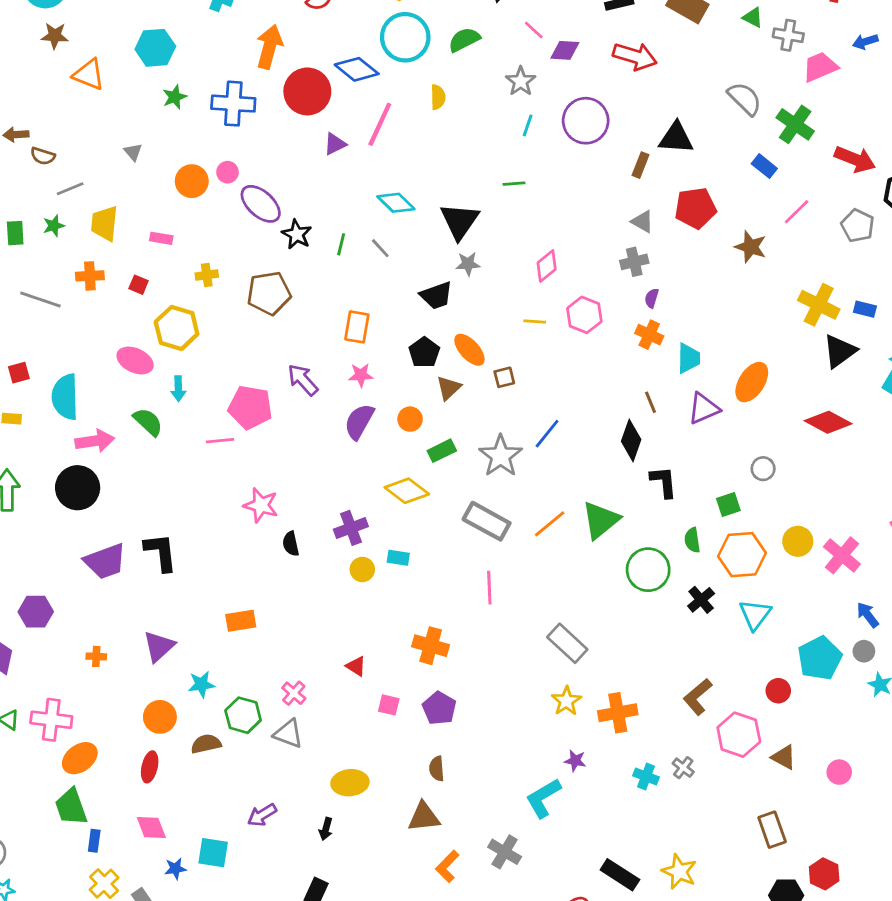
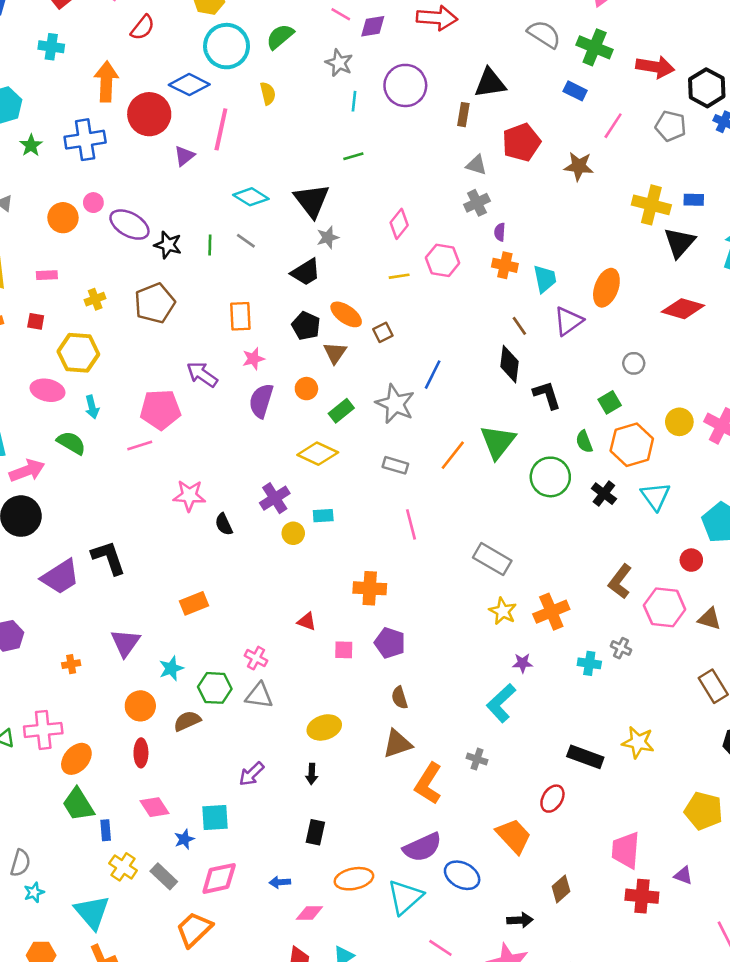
gray rectangle: (487, 521) -> (395, 465), size x0.6
gray cross: (505, 852) -> (477, 759), size x0.7
orange L-shape: (447, 866) -> (428, 784), size x1.4

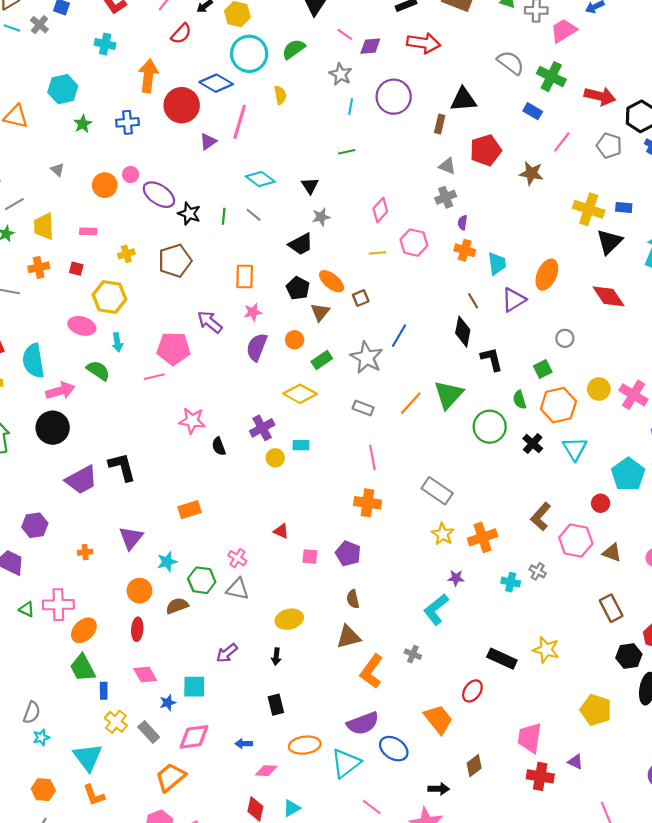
blue cross: (85, 140) -> (127, 122), size x0.7
black triangle: (312, 201) -> (310, 186), size x0.6
red diamond: (683, 309) -> (608, 296), turned 36
orange cross: (370, 588) -> (368, 503), moved
black rectangle: (315, 832) -> (276, 705), turned -30

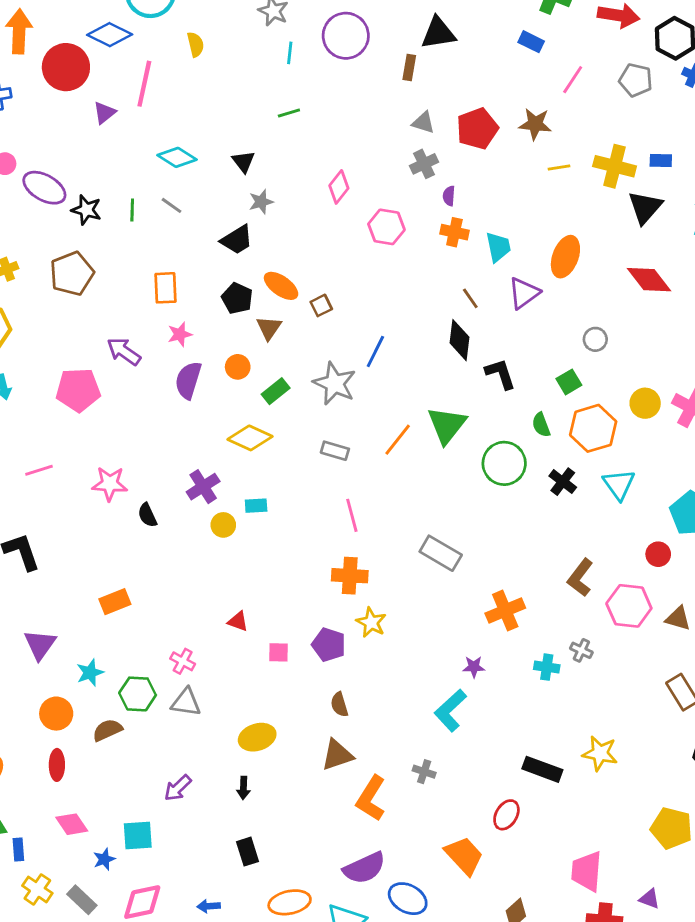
red pentagon: (486, 150) -> (477, 129), moved
yellow line: (377, 253) -> (559, 168), moved
pink line: (154, 377) -> (39, 470), moved
yellow star: (443, 534) -> (371, 622), moved

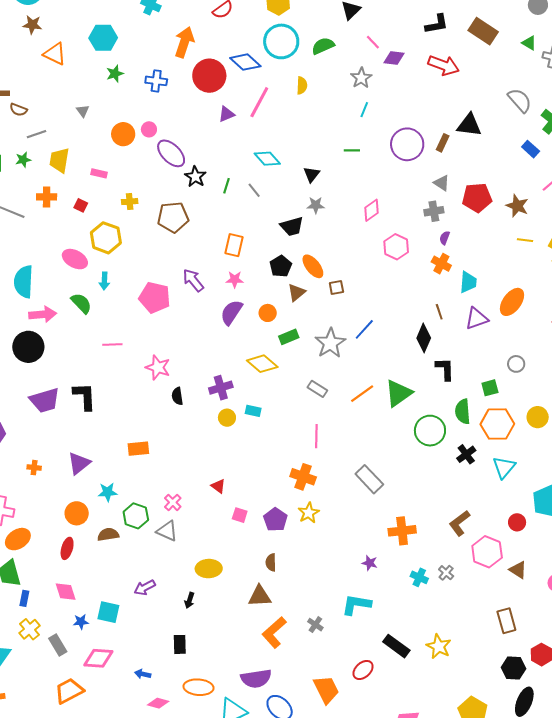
purple circle: (346, 36) -> (407, 144), moved
green semicircle: (541, 425) -> (463, 412), size x1.4
cyan L-shape: (450, 710) -> (356, 605), moved, turned 36

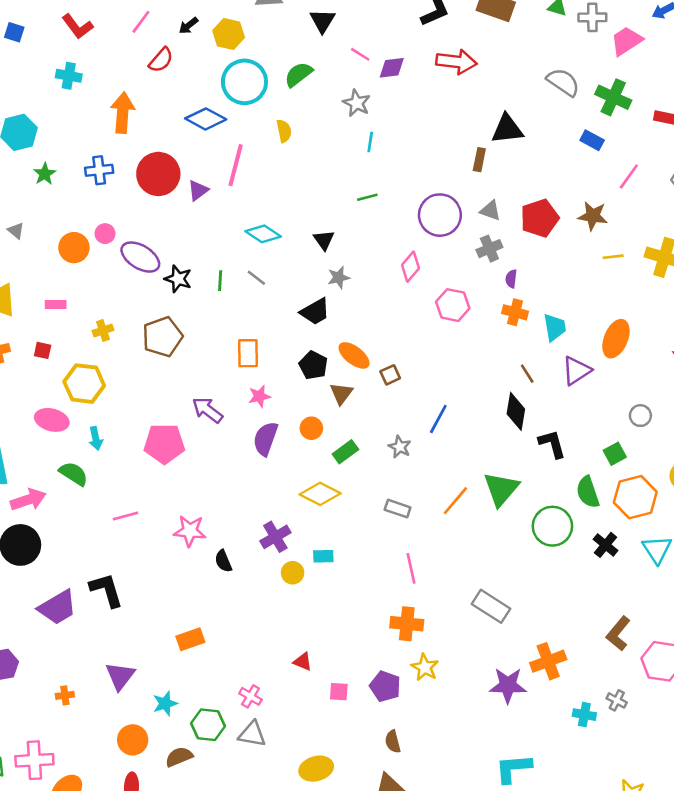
red circle: (209, 76) -> (158, 174), moved
purple circle: (407, 144) -> (440, 215), moved
gray star: (330, 343) -> (400, 447), size x0.6
purple star: (370, 563) -> (508, 685), moved, size x1.8

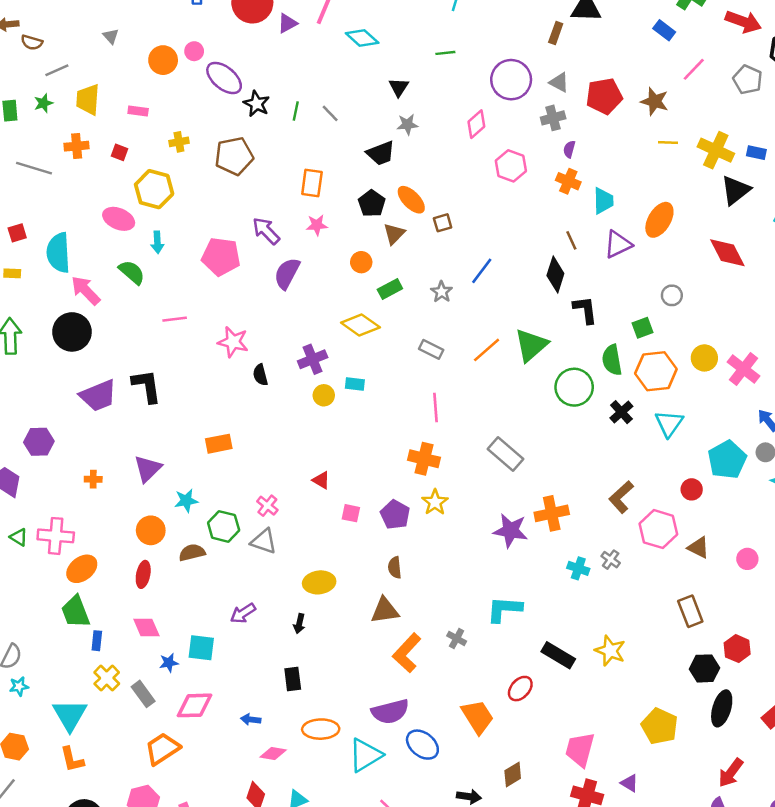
cyan diamond: (263, 234) -> (362, 38), moved
purple semicircle: (266, 439) -> (287, 273), moved
pink arrow: (28, 500) -> (86, 290), turned -124

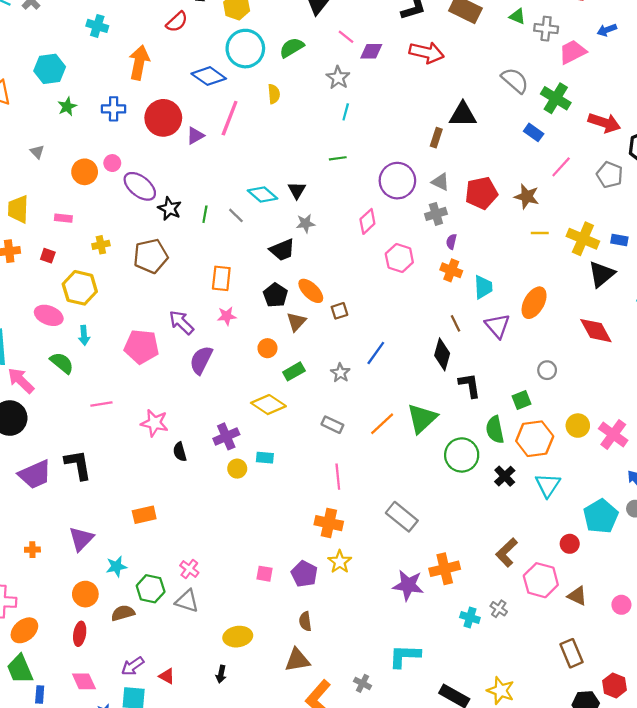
cyan diamond: (362, 38) -> (262, 195), moved
purple triangle: (618, 244) -> (497, 326), turned -44
red triangle: (321, 480) -> (167, 676), moved
purple arrow: (243, 613) -> (133, 666), moved

